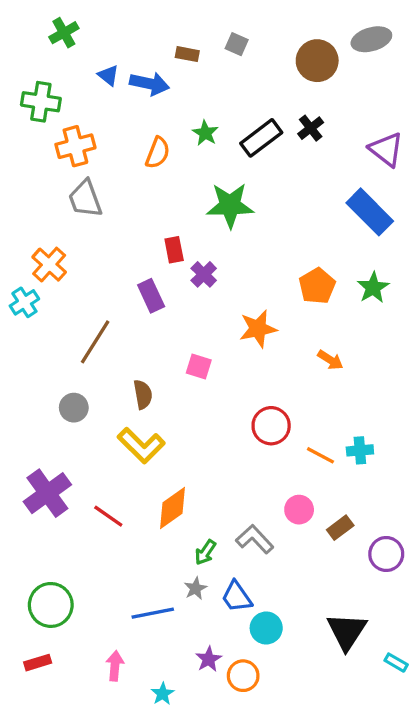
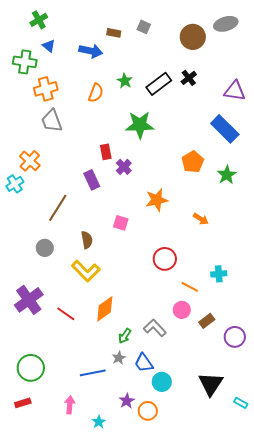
blue triangle: (108, 75) -> (49, 46), moved
purple triangle: (386, 149) -> (235, 91), turned -30
orange pentagon: (317, 286) -> (193, 162), moved
orange line: (320, 455) -> (190, 287), moved

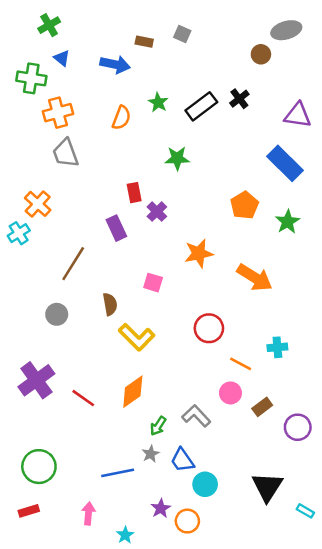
brown circle: (193, 37) -> (261, 54), moved, size x0.6
green star: (140, 125) -> (177, 158), size x0.7
orange arrow: (201, 219) -> (255, 278), size x1.8
yellow L-shape: (86, 271) -> (137, 337), moved

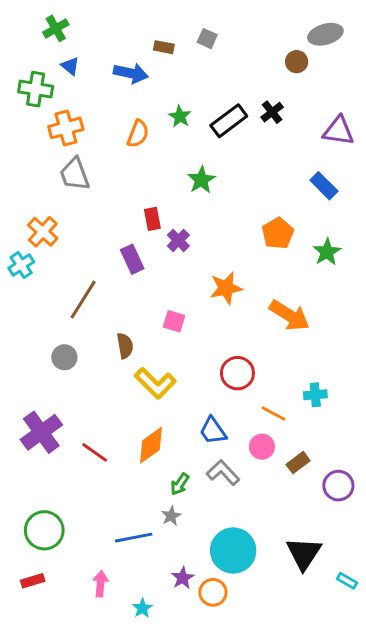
green star: (177, 158) -> (201, 180), turned -30
blue rectangle: (285, 163) -> (324, 186), size x0.7
blue trapezoid: (182, 460) -> (213, 431), moved
cyan circle: (205, 484) -> (233, 550), size x1.6

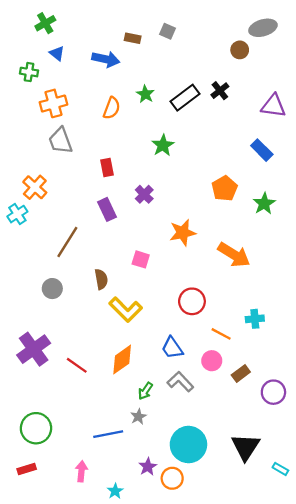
green cross: (36, 89) -> (29, 72), size x0.7
red rectangle: (152, 219) -> (107, 167), moved

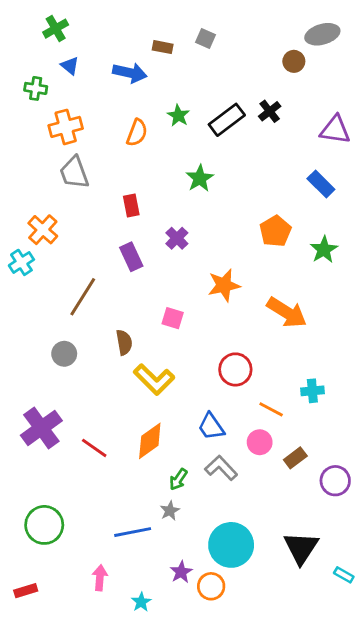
red rectangle: (27, 469) -> (26, 591), moved

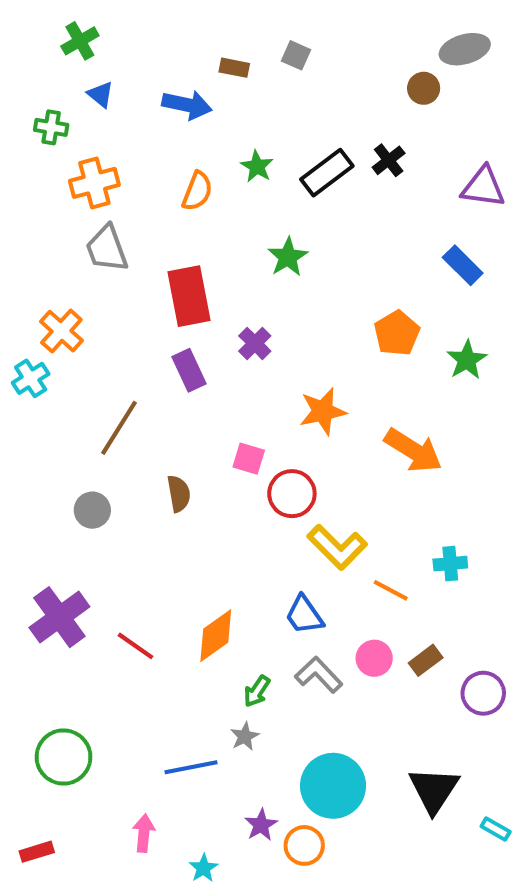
red rectangle: (131, 205) -> (189, 296), size x1.8
red circle: (235, 369) -> (292, 494), moved
yellow L-shape: (154, 379) -> (337, 547), moved
pink circle: (260, 442) -> (374, 658), moved

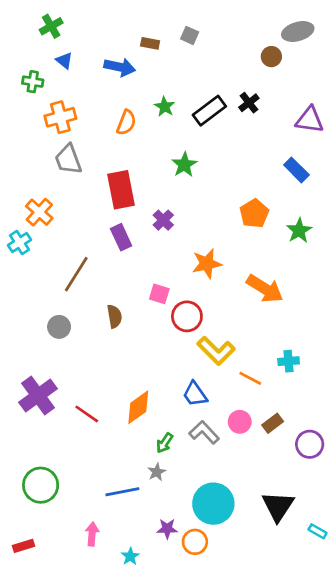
purple star: (261, 825) -> (167, 529), turned 30

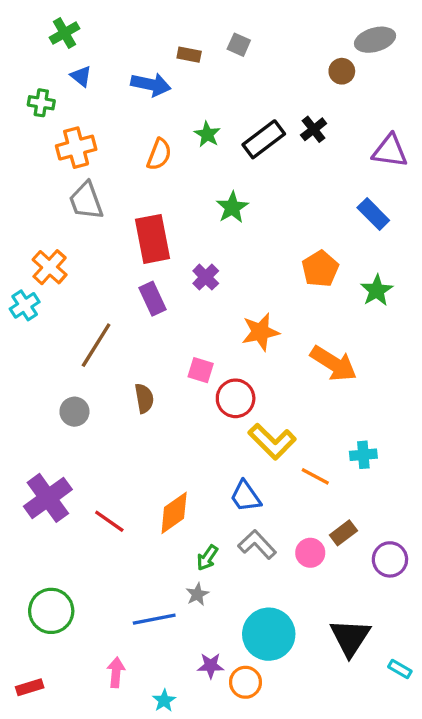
pink circle: (240, 422) -> (310, 553), moved

